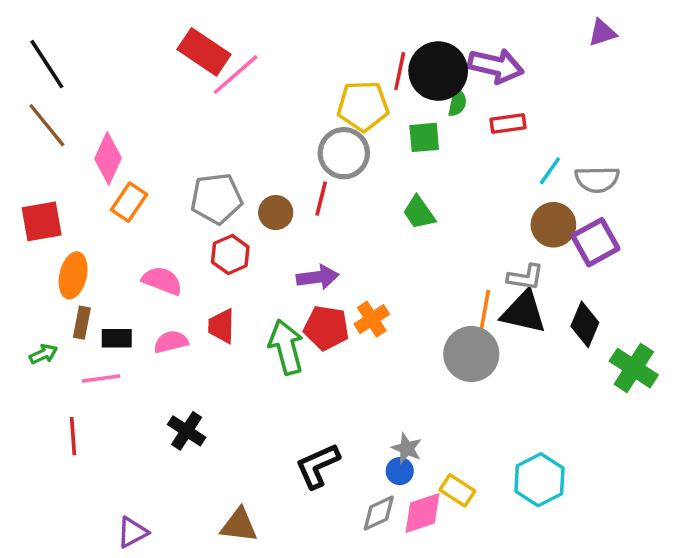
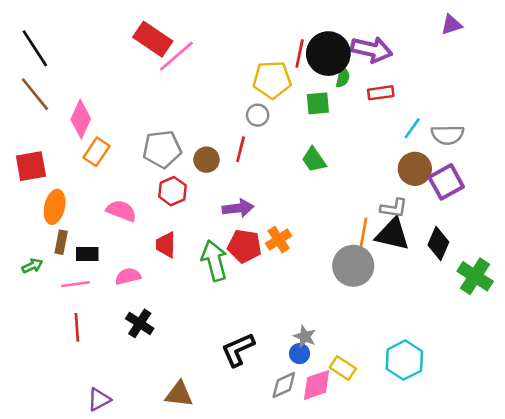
gray circle: (344, 153) -> (258, 115), size x0.6
pink semicircle: (171, 342) -> (128, 276), moved
red line: (73, 436) -> (77, 327), moved

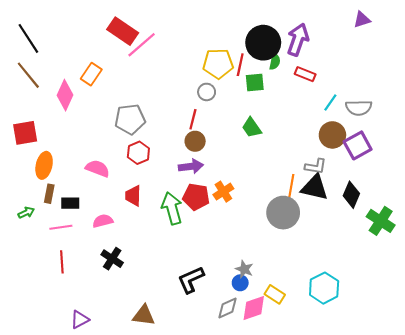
purple arrow: (372, 50) -> (298, 40), turned -84
red line: (300, 54) -> (240, 65), moved
red rectangle: (381, 93) -> (305, 74), turned 30
orange rectangle: (96, 152) -> (91, 74), moved
brown circle: (207, 160) -> (195, 141), moved

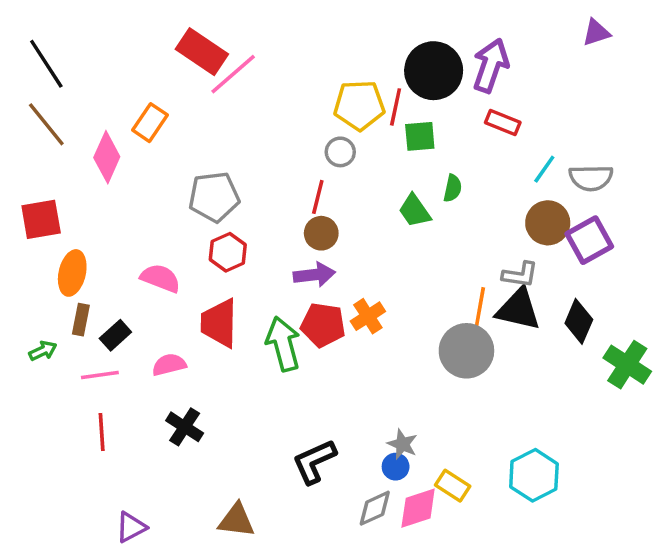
green semicircle: (275, 62) -> (453, 188), moved
red trapezoid: (133, 196) -> (219, 323), size x1.4
black rectangle: (70, 203) -> (115, 335), turned -42

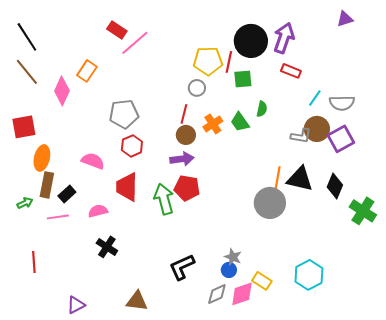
red rectangle: (202, 52) -> (117, 30), size x0.7
gray L-shape: (520, 275) -> (301, 136), moved
orange cross: (368, 316) -> (213, 124), moved
brown rectangle: (81, 320) -> (47, 185), size x1.4
red line: (102, 432) -> (34, 262), moved

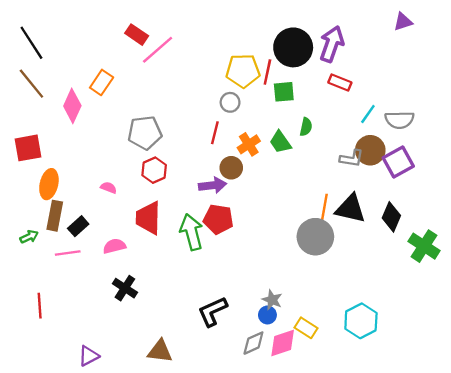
brown circle: (186, 135) -> (231, 168), moved
pink semicircle: (93, 161) -> (109, 188), size x0.6

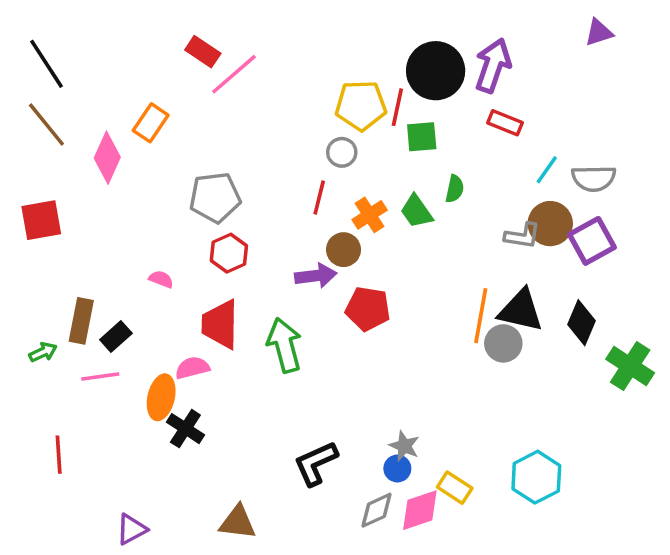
orange ellipse: (49, 184) -> (161, 397), moved
red pentagon: (218, 219) -> (368, 309), moved
gray circle: (315, 237) -> (503, 343), moved, size x0.7
pink semicircle: (114, 246) -> (192, 368), moved

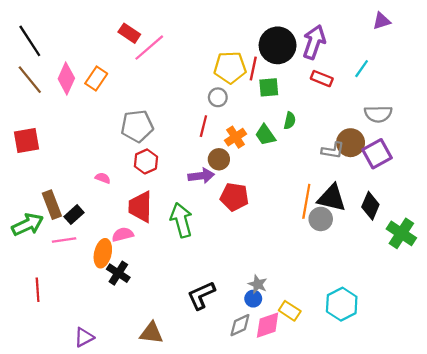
pink diamond: (107, 158) -> (66, 79), moved
cyan line: (547, 170) -> (362, 69), moved
brown rectangle: (81, 321) -> (52, 205), turned -32
green arrow: (43, 352) -> (28, 225), size x1.8

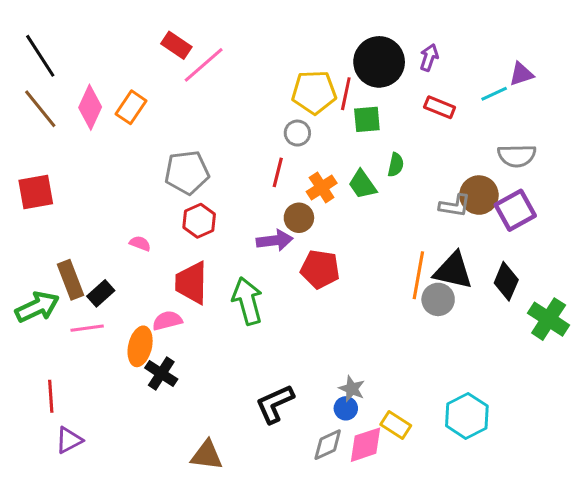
purple triangle: (382, 21) -> (521, 74), moved
purple arrow: (314, 42) -> (429, 57), size x0.6
cyan line: (362, 69) -> (494, 94), turned 30
purple triangle: (84, 337) -> (69, 440), moved

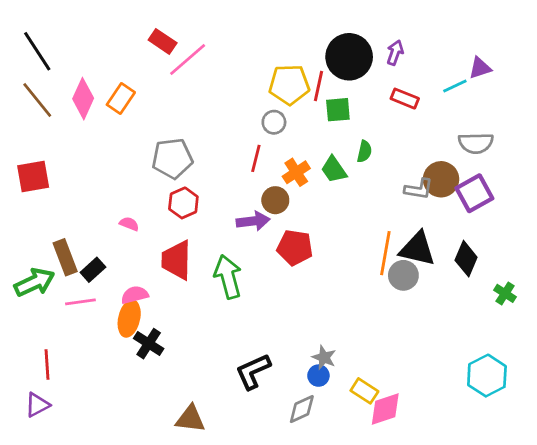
green cross: (549, 319) -> (505, 293), size x0.6
pink semicircle: (167, 321) -> (135, 295), moved
cyan hexagon: (467, 416) -> (487, 376), moved
purple triangle: (69, 440) -> (37, 405), moved
pink diamond: (365, 445) -> (385, 409), moved

